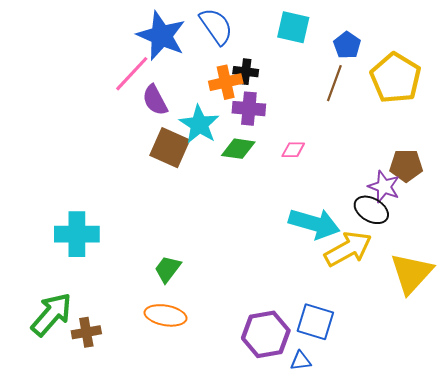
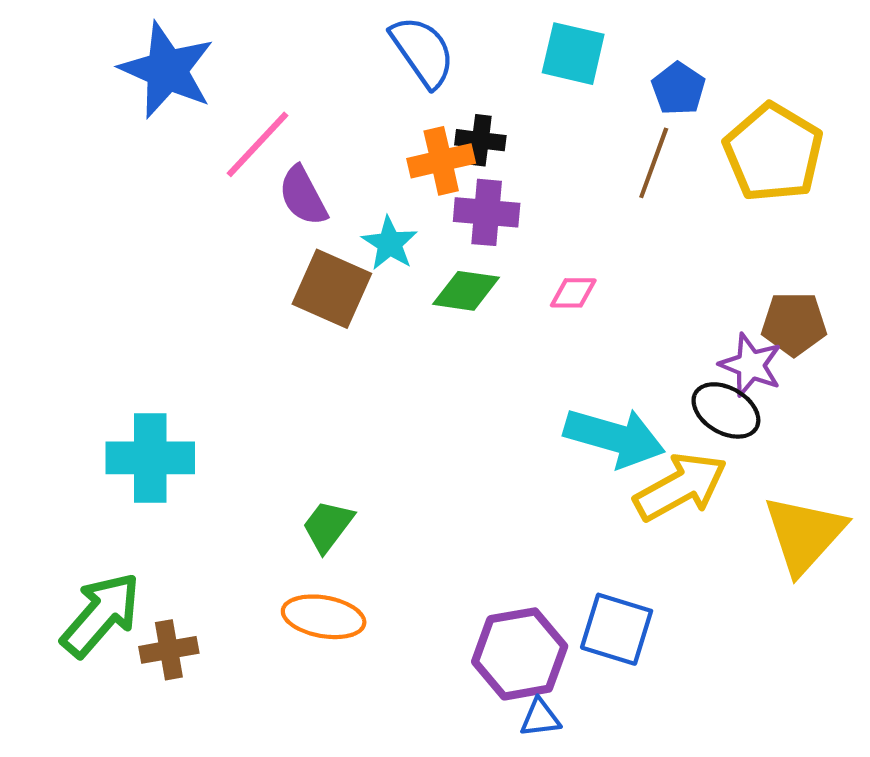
blue star: (161, 36) -> (167, 70), moved
cyan star: (199, 124) -> (390, 243), size x0.7
blue triangle: (301, 361) -> (540, 718), moved

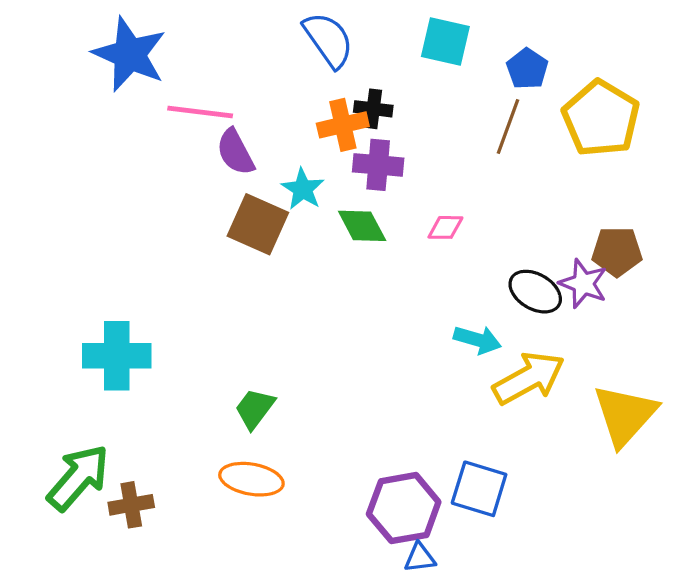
pink line: (258, 144) -> (200, 112), turned 54
green diamond: (466, 291) -> (362, 226), turned 54
black ellipse: (726, 410) -> (535, 292), moved
cyan arrow: (614, 437) -> (477, 340), size x0.6

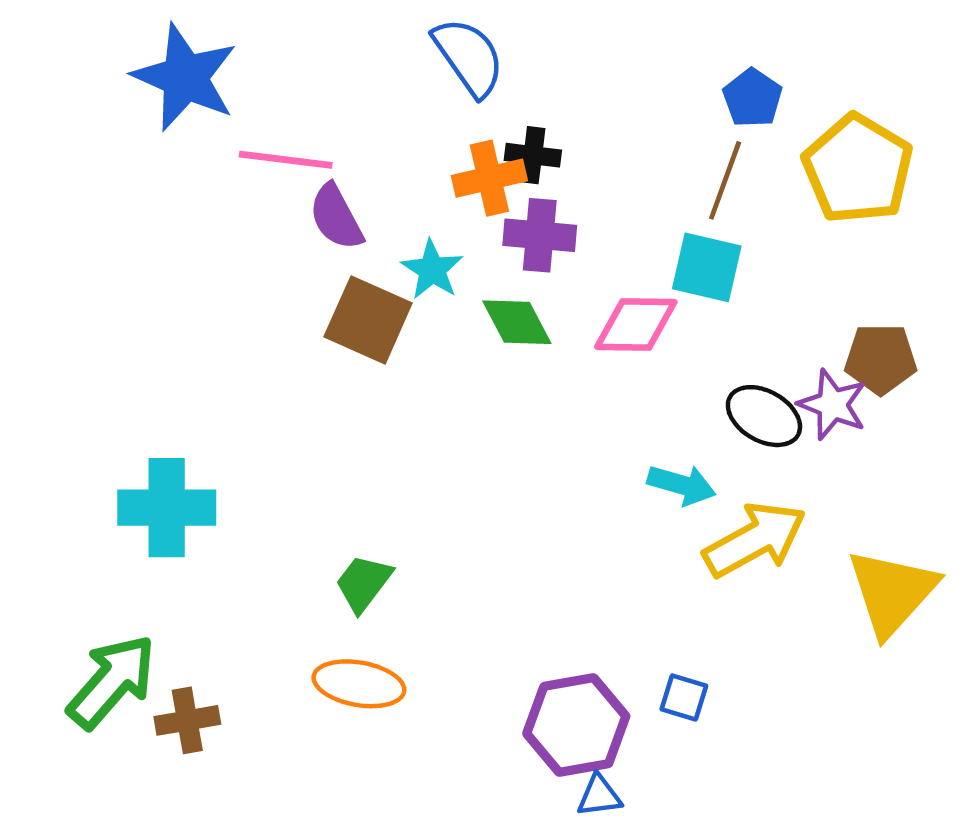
cyan square: (445, 41) -> (707, 267), moved
pink diamond: (445, 227) -> (636, 325), size x1.6
blue square: (479, 489) -> (684, 698), size x0.6

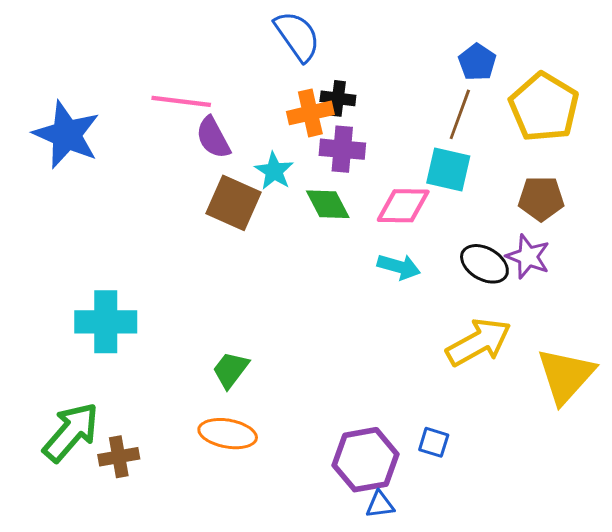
blue star: (185, 77) -> (67, 135), moved
brown pentagon: (881, 359) -> (541, 199), moved
cyan arrow: (682, 485) -> (399, 267), moved

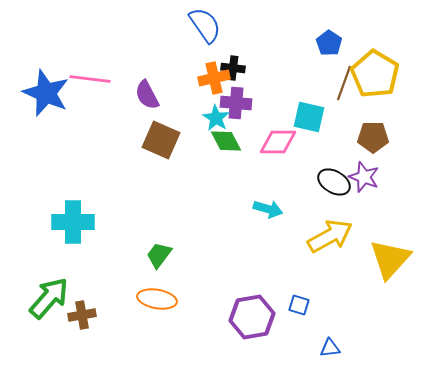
pink line: (181, 101) -> (90, 79), moved
brown line: (460, 114) -> (344, 83), moved
cyan star: (274, 171) -> (216, 118), moved
cyan arrow: (399, 267) -> (268, 209), moved
blue triangle: (380, 505) -> (330, 348), moved

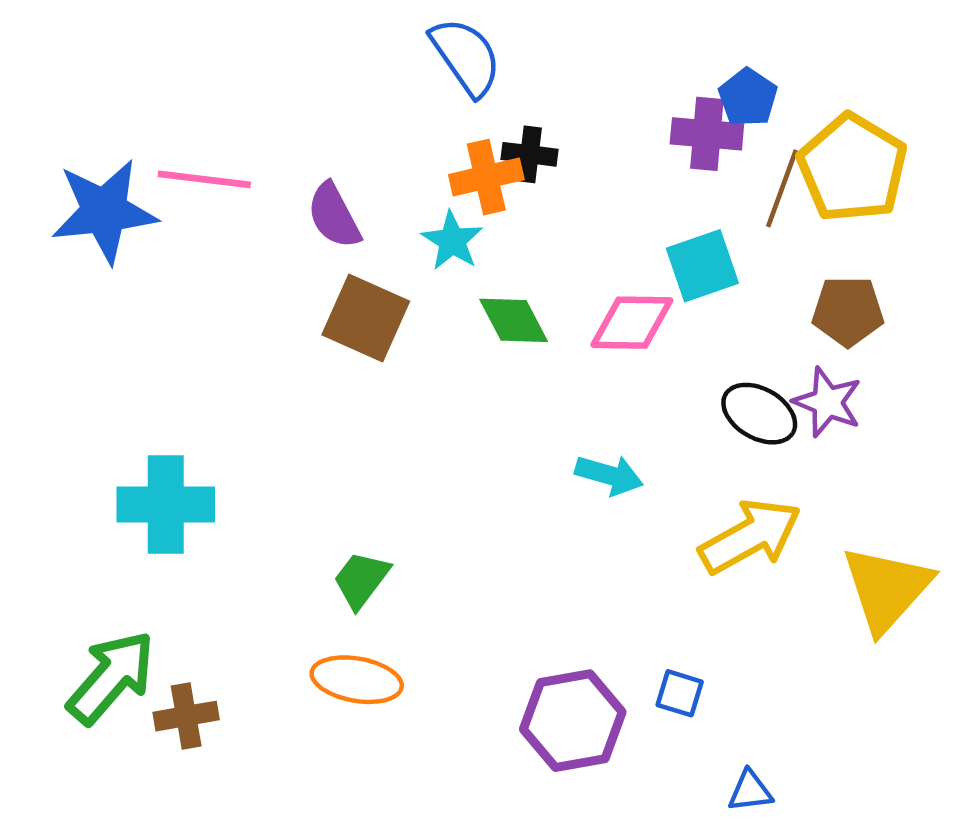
blue star: (46, 93) -> (104, 211), turned -30
purple cross: (236, 103) -> (707, 134), moved
cyan square: (309, 117) -> (702, 266), turned -32
cyan star: (216, 118) -> (452, 241), moved

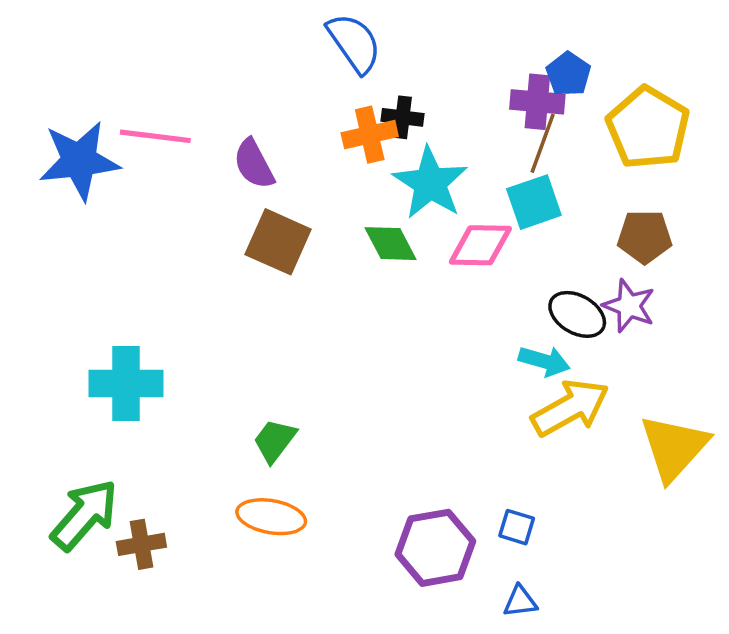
brown line: (782, 188) -> (543, 143), moved
cyan star: (452, 241) -> (430, 183), moved, size x1.6
cyan arrow: (609, 475) -> (544, 361), moved
blue triangle: (750, 791) -> (520, 601), moved

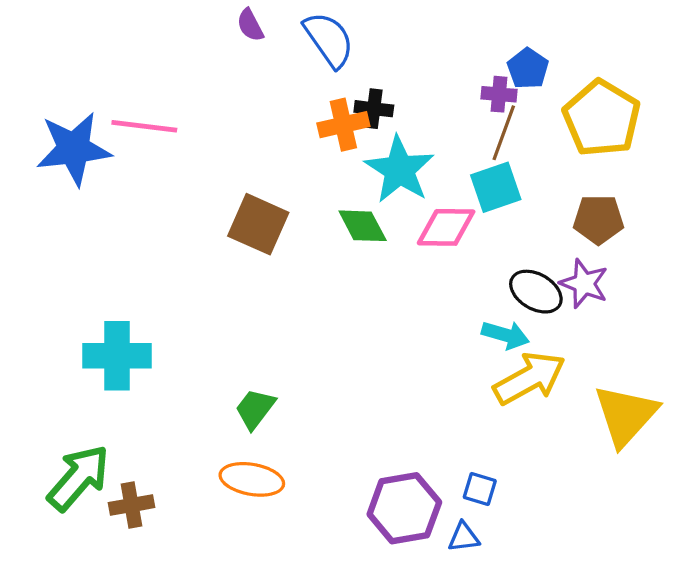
purple cross: (537, 102) -> (499, 94), size x0.7
purple semicircle: (254, 164) -> (250, 25), moved, size x0.7
blue triangle: (520, 601) -> (464, 537), moved

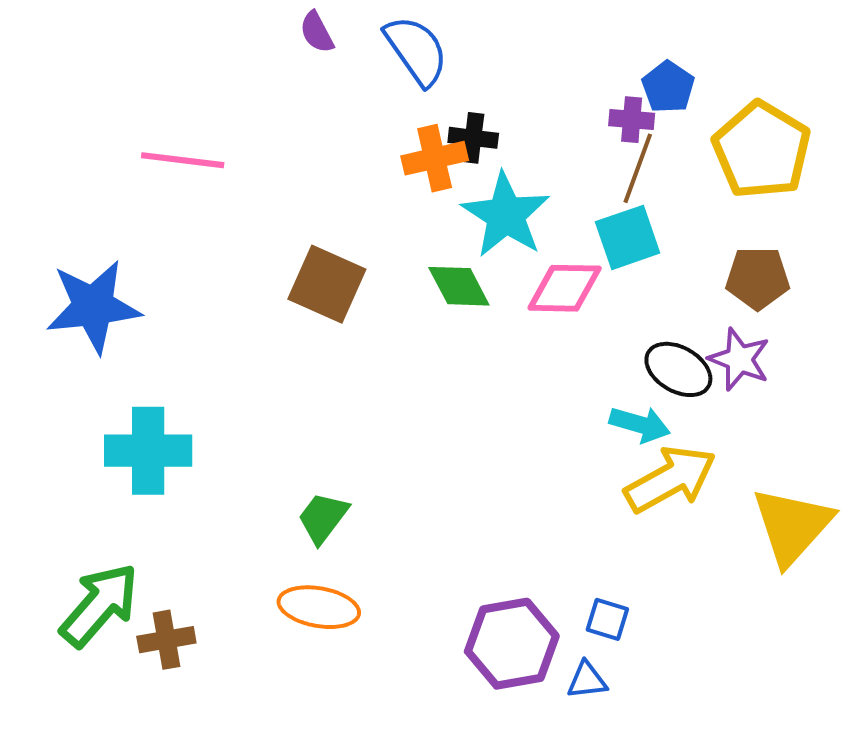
blue star: (74, 149) -> (93, 306), moved

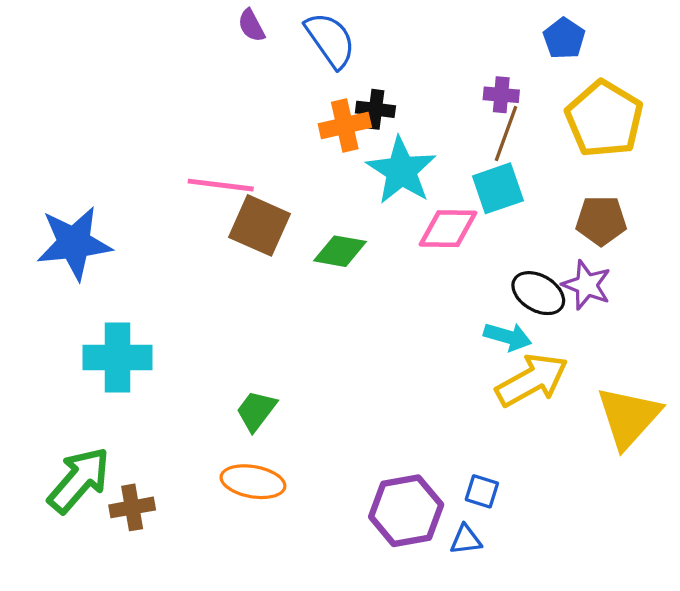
blue pentagon: (668, 87) -> (564, 38), moved
pink line: (183, 160) -> (221, 185), moved
green diamond: (459, 286) -> (340, 251), moved, turned -52

